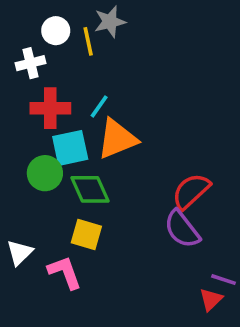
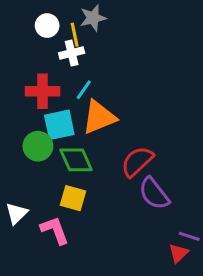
white cross: (30, 63) -> (72, 53), moved
red semicircle: (191, 191) -> (137, 161), moved

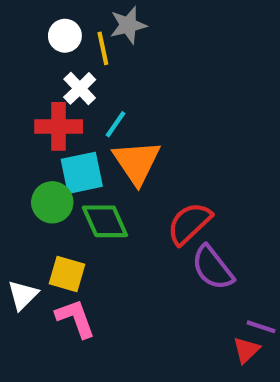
white cross: (72, 53) -> (80, 88), moved, turned -30
orange triangle: (99, 117) -> (137, 162), turned -42
yellow square: (73, 198) -> (67, 274), moved

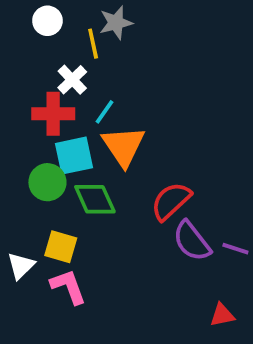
white circle: (65, 36) -> (47, 21), moved
purple line: (261, 327) -> (235, 249), moved
red triangle: (246, 350) -> (222, 315), turned 32

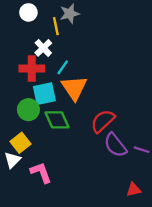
yellow square: (61, 247) -> (20, 143), moved, turned 36

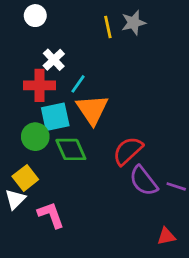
gray star: (70, 14) -> (133, 23), moved
yellow line: (56, 26) -> (108, 27), moved

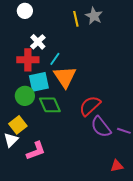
gray star: (133, 23) -> (94, 16), turned -30
pink L-shape: (51, 215) -> (36, 151), turned 90

